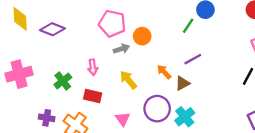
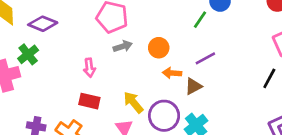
orange circle: (142, 36) -> (159, 48), moved
orange arrow: (164, 72) -> (172, 73), turned -42
yellow arrow: (128, 80) -> (133, 102), moved
green cross: (63, 81) -> (28, 54), moved

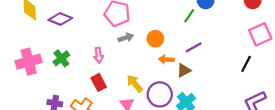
green cross: (28, 54) -> (61, 58), moved
red rectangle: (89, 101) -> (99, 82), turned 49

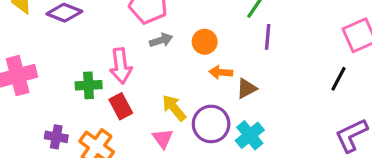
purple line: (194, 47) -> (268, 37), moved, turned -56
pink arrow: (99, 55) -> (121, 66), size x1.5
green cross: (61, 58) -> (89, 85), moved, turned 35

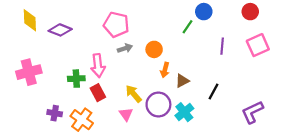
purple line: (268, 37) -> (222, 46), moved
orange arrow: (221, 72) -> (165, 70), turned -80
black line: (338, 79) -> (214, 92), moved

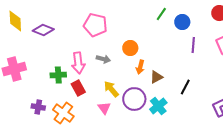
blue circle: (204, 12) -> (182, 22), moved
green line: (188, 27) -> (161, 14), moved
gray arrow: (125, 48) -> (103, 59), moved, turned 32

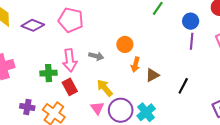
blue circle: (182, 22) -> (191, 21), moved
pink pentagon: (95, 25) -> (71, 20), moved
purple circle: (134, 99) -> (121, 110), moved
cyan cross: (158, 106) -> (146, 112), moved

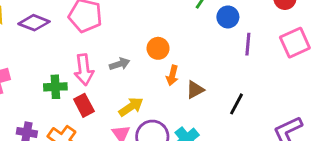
blue circle: (191, 21) -> (228, 17), moved
gray arrow: (96, 56) -> (120, 64), turned -32
yellow arrow: (105, 88) -> (131, 107), turned 96

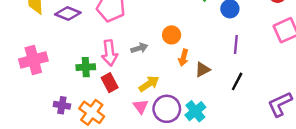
purple line: (248, 44) -> (236, 44), moved

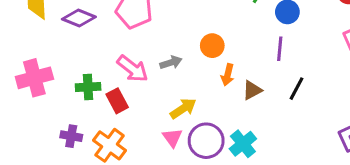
purple line: (236, 44) -> (280, 49), moved
pink arrow: (110, 53) -> (133, 69), turned -45
green cross: (86, 67) -> (88, 87), moved
black line: (237, 81) -> (297, 89), moved
red rectangle: (110, 83) -> (117, 101), moved

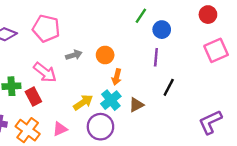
gray arrow: (171, 63) -> (74, 55), moved
brown triangle: (252, 90) -> (136, 105), moved
pink triangle: (172, 138) -> (60, 129), moved, turned 42
cyan cross: (243, 144) -> (111, 100), moved

